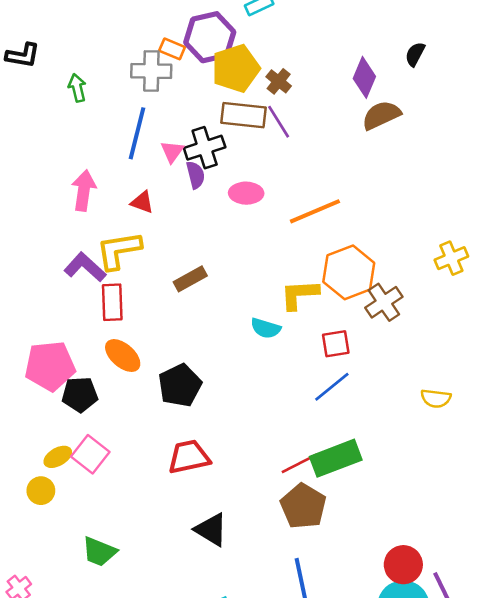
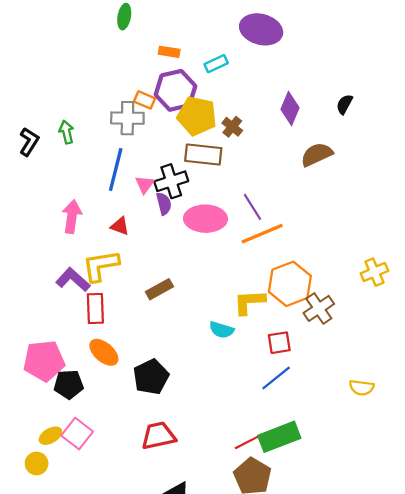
black L-shape: (23, 55) -> (29, 142), moved, turned -68
yellow pentagon: (236, 68) -> (197, 116), turned 30
purple diamond: (364, 77) -> (290, 109), moved
purple line: (279, 122) -> (253, 207), moved
pink ellipse: (246, 193) -> (205, 219), size x1.5

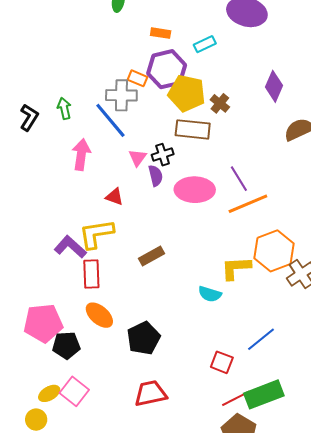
blue line: (116, 169) -> (110, 120), moved, turned -54
black cross: (171, 181) -> (163, 155), size x0.7
pink arrow: (72, 217) -> (81, 155), moved
red square: (279, 343) -> (222, 362), moved, turned 30

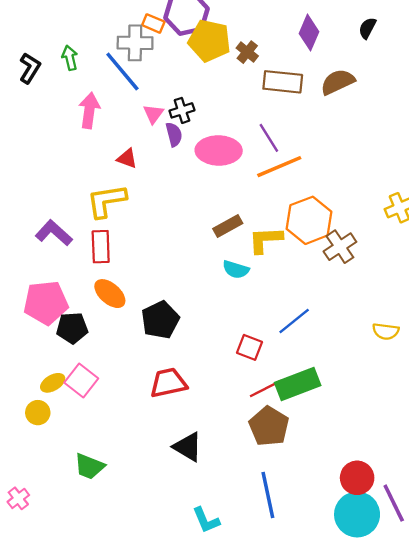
brown rectangle: (193, 129) -> (283, 82), moved
purple L-shape: (70, 247) -> (54, 233), moved
brown rectangle: (152, 256) -> (228, 226), moved

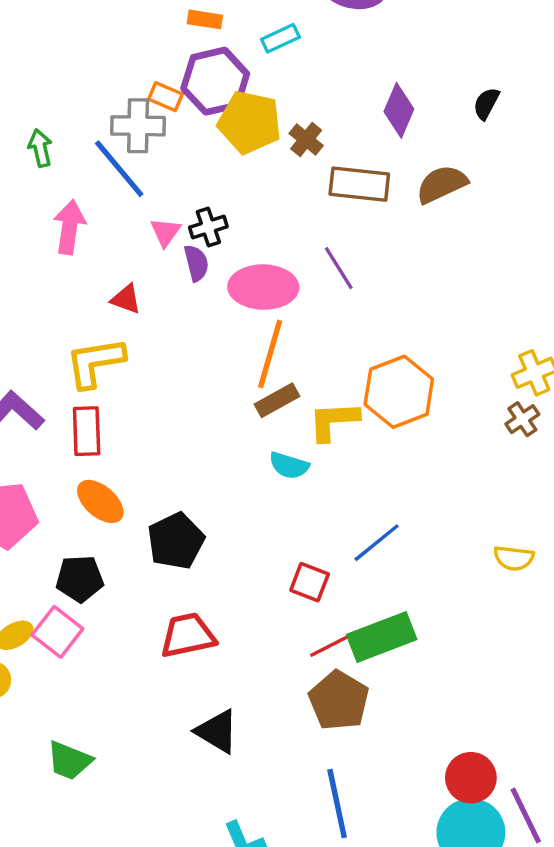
orange line: (279, 167) -> (270, 354), moved, turned -51
brown cross: (340, 247) -> (522, 419), moved, size x0.7
black pentagon: (72, 328) -> (80, 579), moved

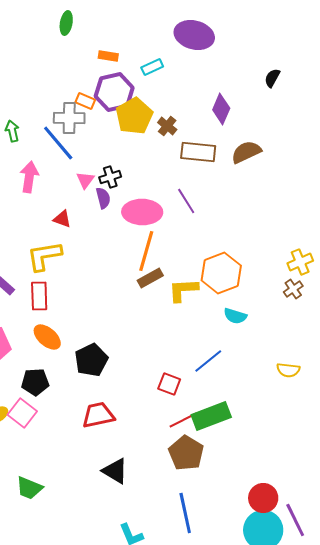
black semicircle: (486, 103) -> (272, 78), moved
yellow pentagon: (250, 122) -> (134, 116), turned 30
cyan semicircle: (289, 465) -> (235, 316), moved

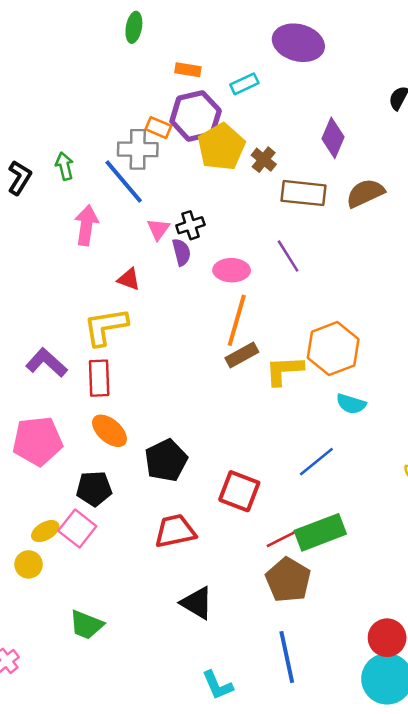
pink ellipse: (142, 212) -> (232, 270), size x0.7
red square: (169, 384) -> (239, 491), moved, size x1.4

